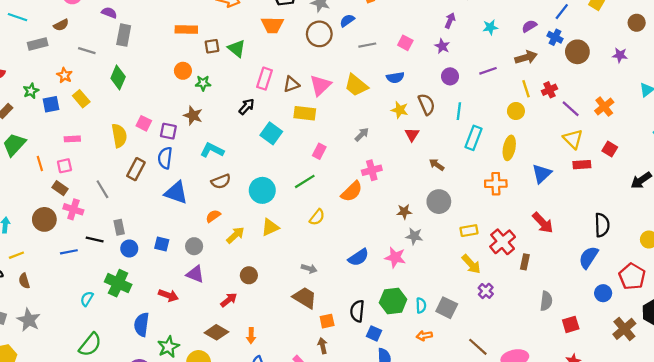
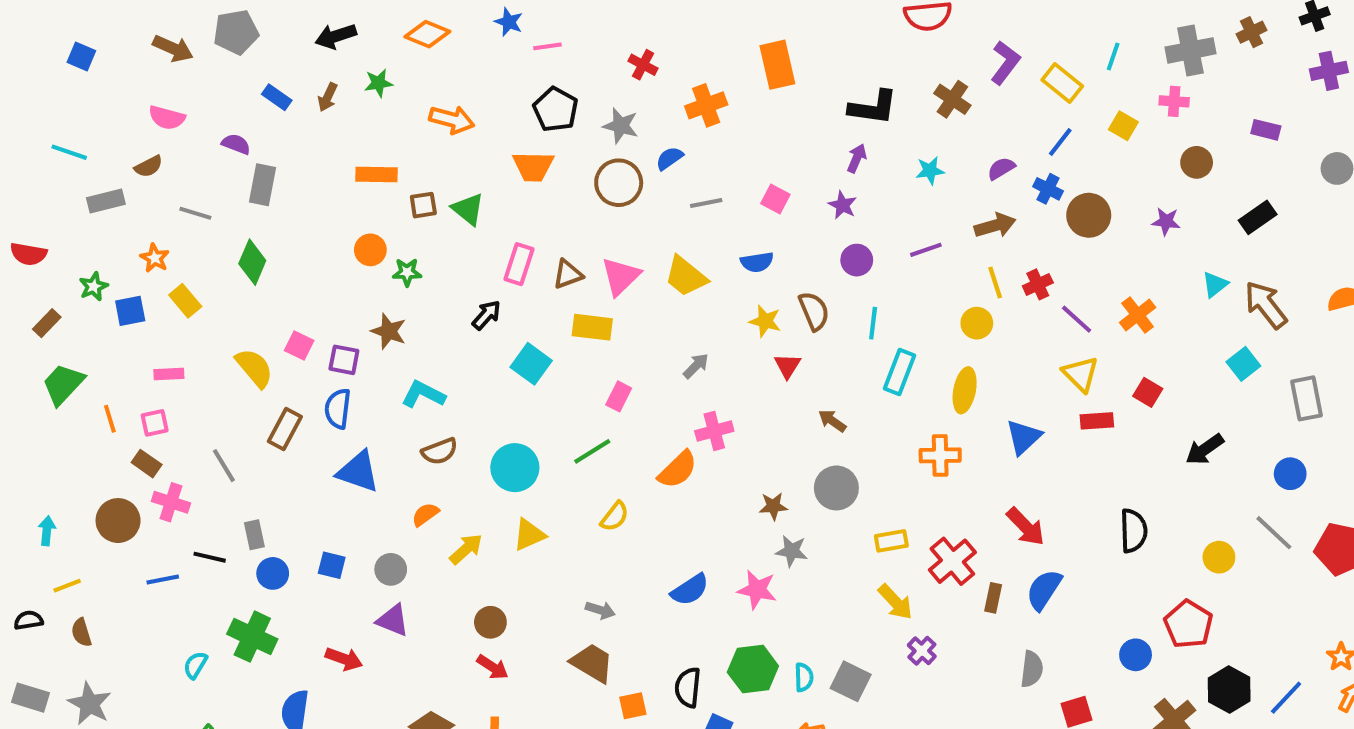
yellow semicircle: (119, 136) -> (254, 368), turned -30
blue semicircle: (589, 257) -> (1044, 590), moved
red arrow: (229, 300) -> (492, 667), moved, turned 72

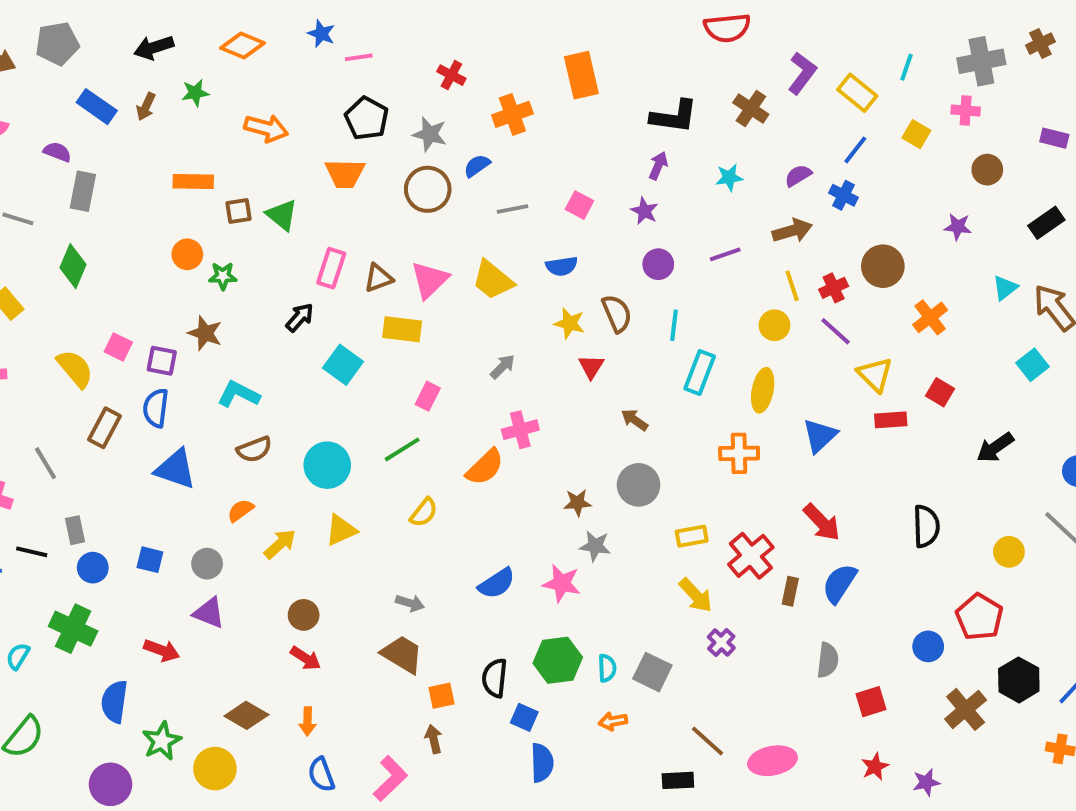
blue rectangle: (277, 97) -> (97, 107), size x1.4
brown circle: (1089, 215) -> (883, 266), moved
purple line: (1077, 319) -> (836, 331), moved

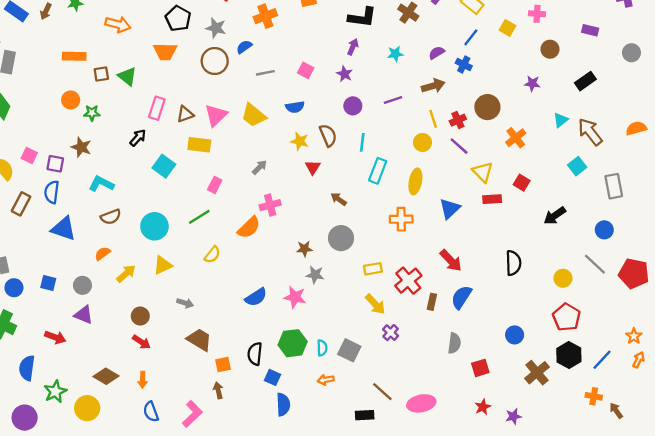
gray arrow: (410, 603) -> (185, 303), moved
red pentagon: (979, 617) -> (567, 317), moved

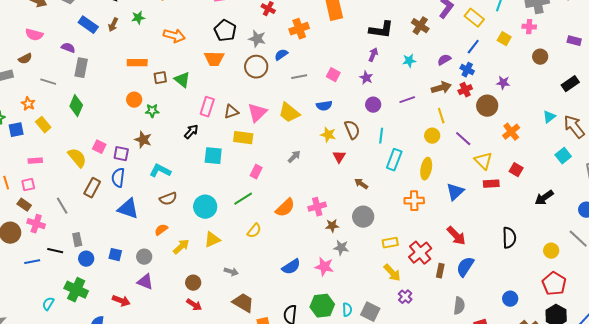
purple star: (532, 83) -> (503, 83), moved
red cross: (458, 120) -> (465, 90), moved
cyan square: (164, 166) -> (213, 156), turned -30
pink cross: (270, 205) -> (317, 207), moved

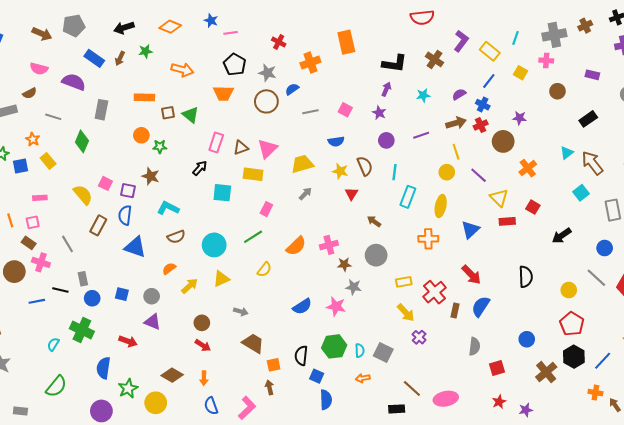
purple semicircle: (68, 48) -> (74, 82), size x1.6
gray rectangle: (81, 68) -> (101, 110), moved
yellow trapezoid: (289, 113) -> (302, 164), moved, turned 125

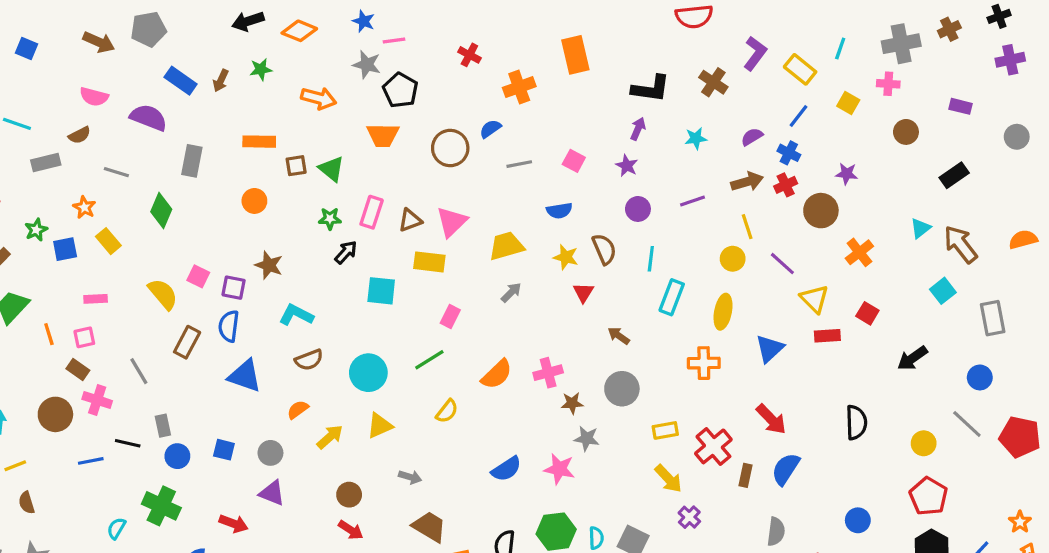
black arrow: (124, 28) -> (248, 21), moved
gray star: (267, 73) -> (367, 65), moved
green star: (160, 147) -> (330, 219), moved

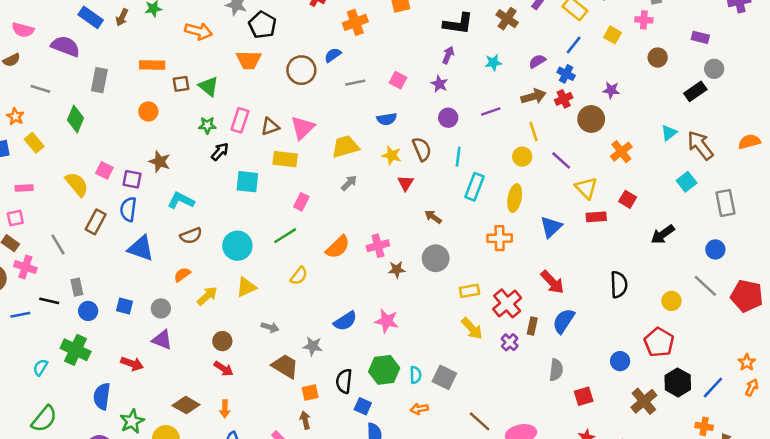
gray circle: (1017, 137) -> (714, 69), moved
gray star: (587, 438) -> (313, 346), moved
red pentagon: (928, 496) -> (659, 342), moved
purple cross: (689, 517) -> (510, 342), moved

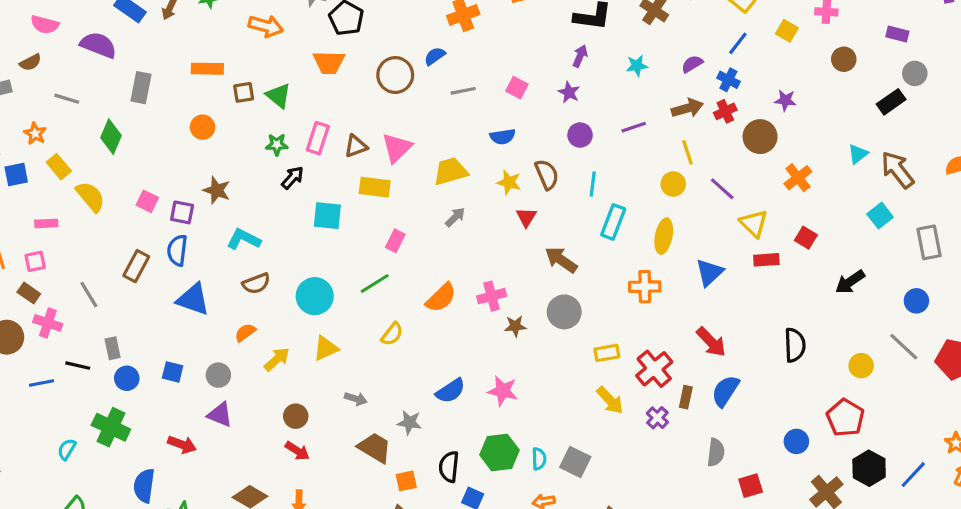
yellow semicircle: (77, 184) -> (90, 197), moved
brown arrow: (433, 217) -> (561, 260), size x1.5

